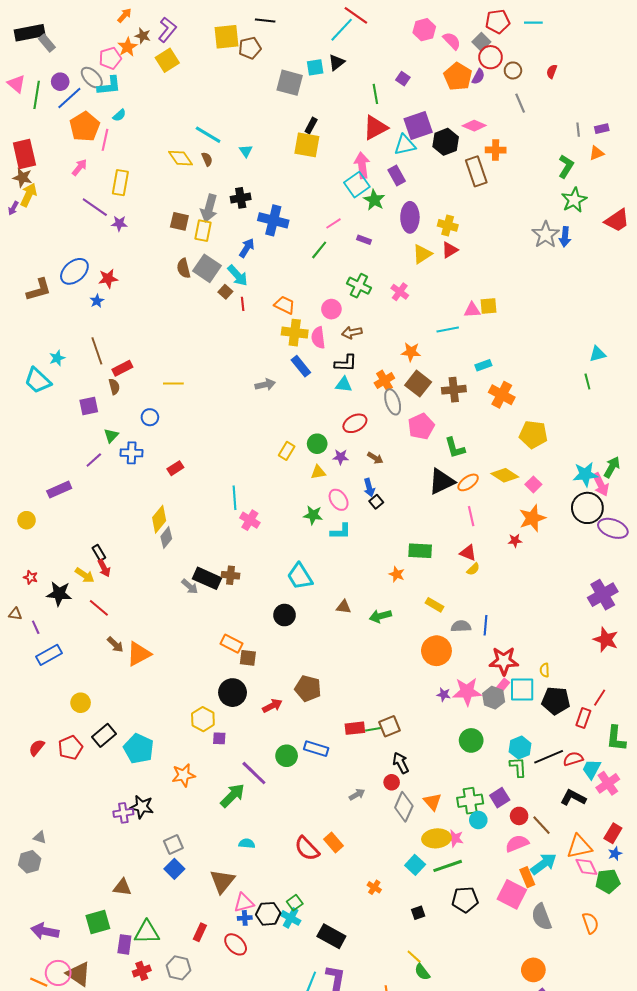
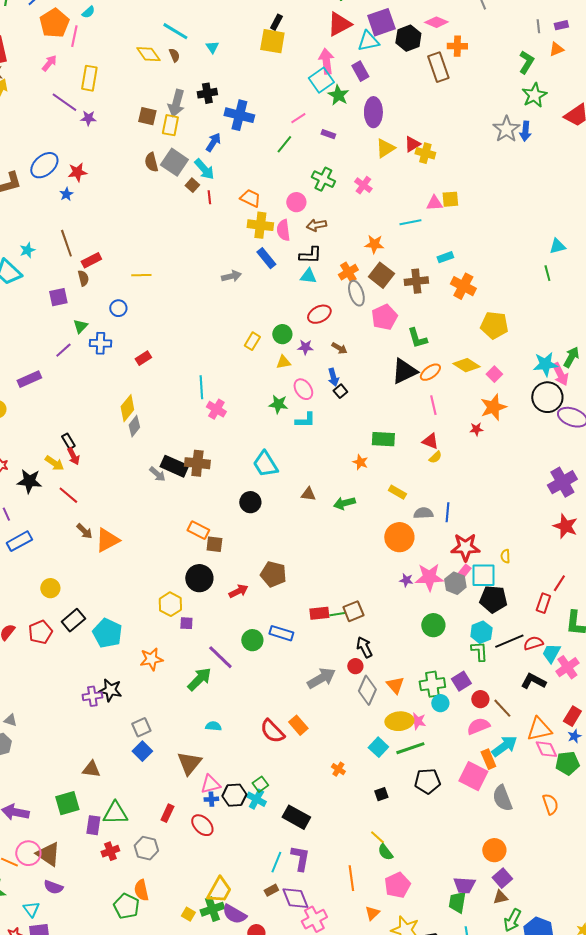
yellow cross: (448, 225) -> (425, 153), moved
brown cross: (230, 575) -> (197, 463), size x1.4
black pentagon: (556, 701) -> (493, 599), moved
gray arrow: (357, 795) -> (321, 678), size x1.8

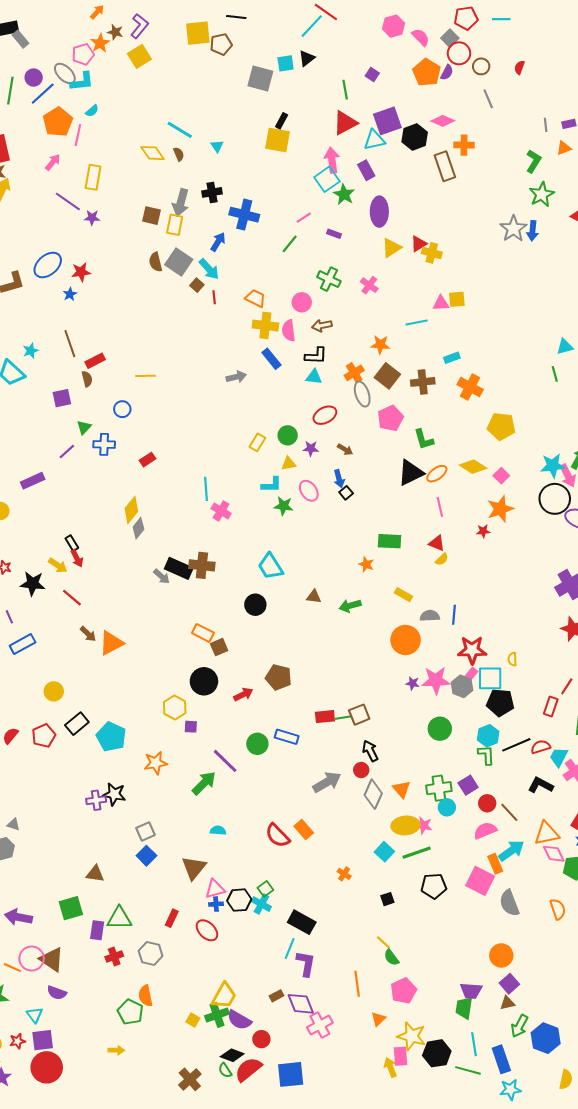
cyan L-shape: (305, 420) -> (271, 485), moved
brown square: (214, 544) -> (219, 647), turned -30
cyan line: (276, 862) -> (290, 948), moved

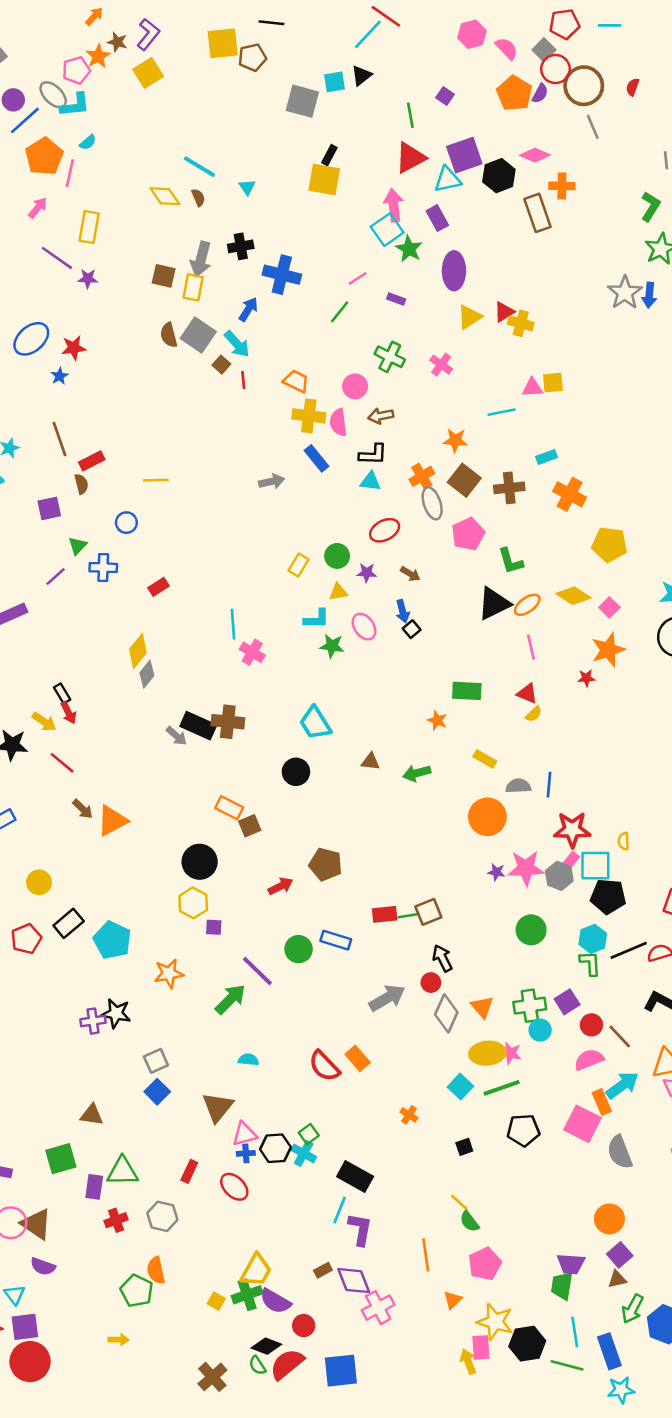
brown circle: (481, 66) -> (584, 86), size x1.8
black circle: (204, 681) -> (200, 862), moved

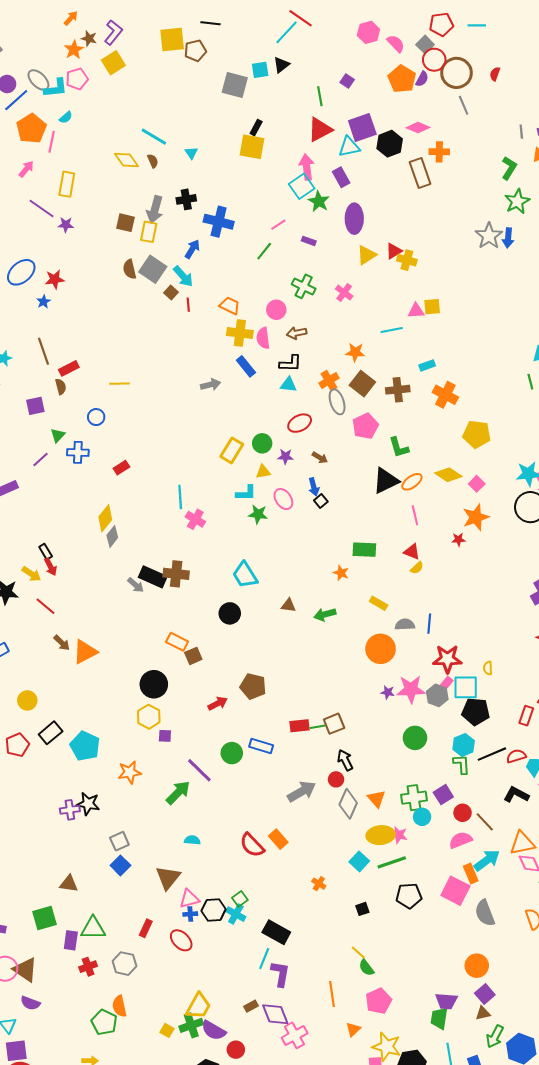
pink pentagon: (76, 70) -> (77, 79), moved
yellow rectangle: (299, 565) -> (232, 450), size x1.4

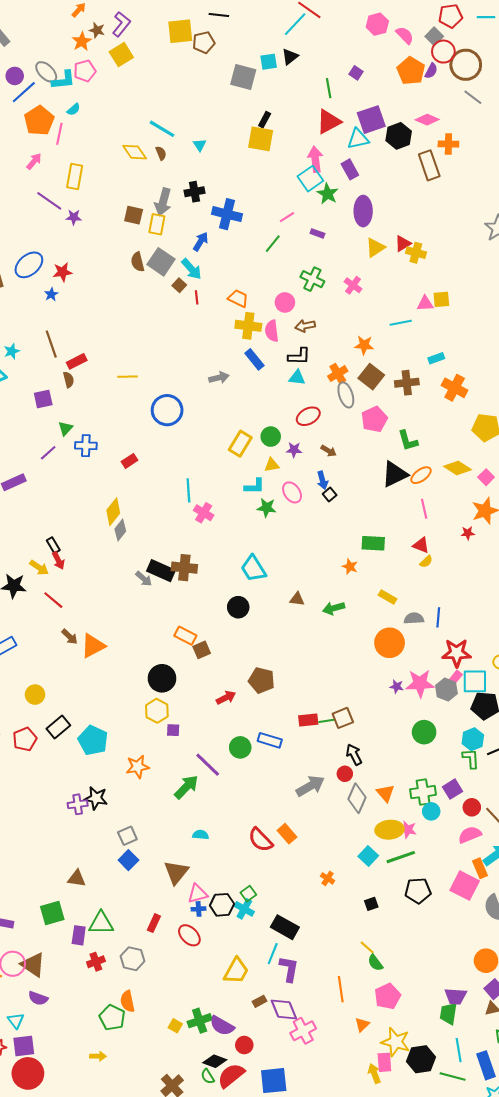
gray line: (464, 105) -> (473, 97), turned -30
blue circle: (96, 417) -> (167, 410), moved, size x1.8
yellow trapezoid: (198, 1006) -> (236, 971), moved

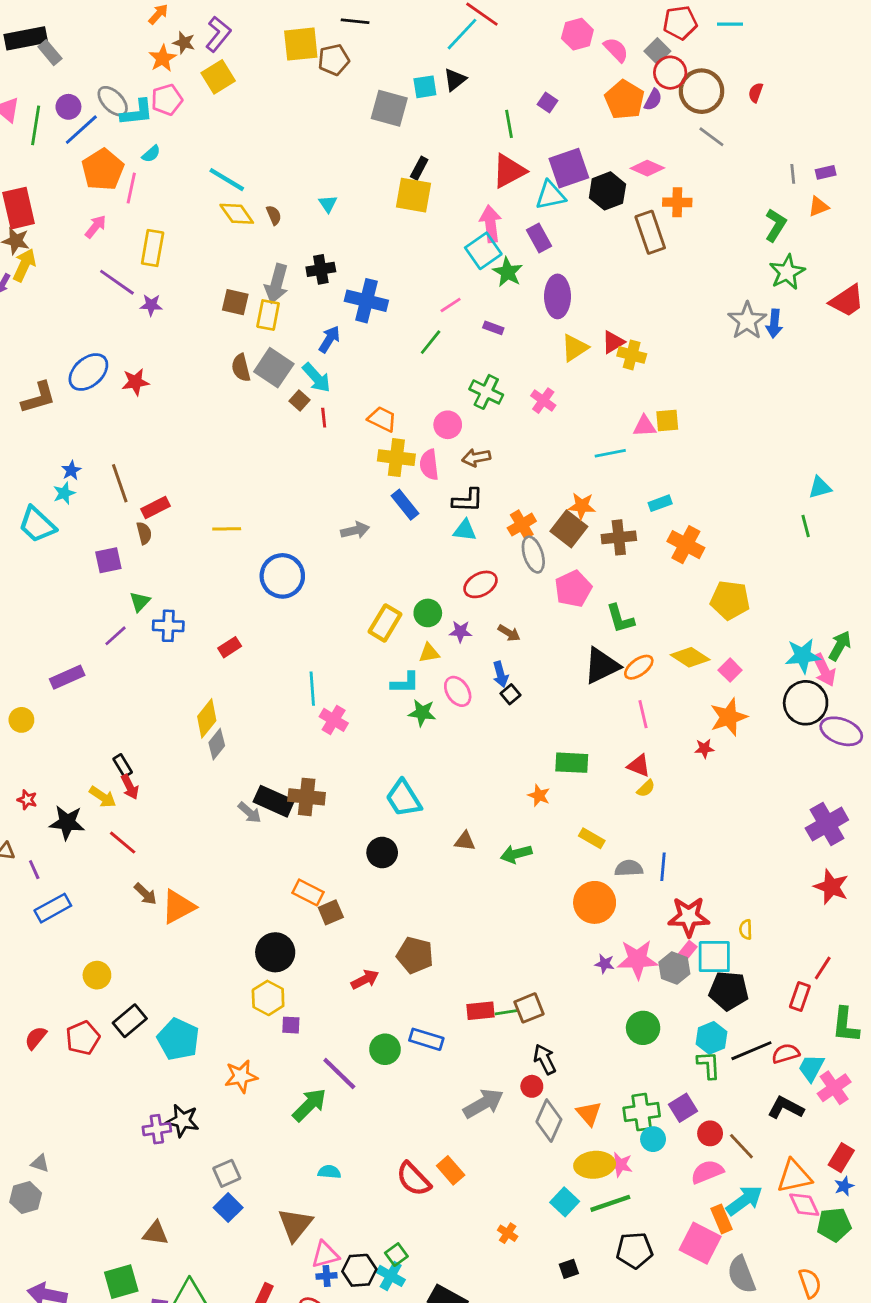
cyan line: (162, 129) -> (227, 180), moved
blue star: (51, 294) -> (71, 470), moved
orange star: (364, 345) -> (582, 506), moved

